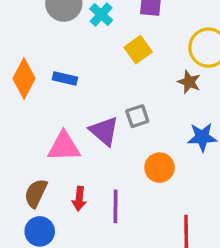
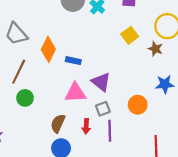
yellow square: (138, 50) -> (130, 35), moved
blue rectangle: (65, 79) -> (73, 61), moved
gray square: (137, 116) -> (103, 109), moved

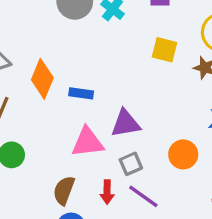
yellow square: (130, 35) -> (164, 50), turned -35
purple triangle: (101, 82) -> (126, 123), turned -45
purple line: (110, 131) -> (143, 196), turned -50

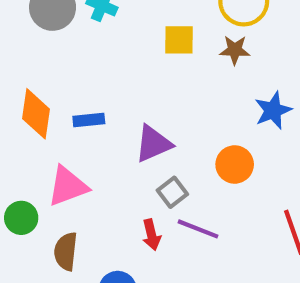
pink triangle: (87, 142) -> (68, 186), moved
brown semicircle: (64, 190) -> (66, 251), moved

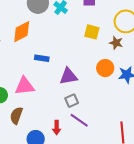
orange diamond: (36, 114) -> (22, 32), moved, turned 40
orange circle: (235, 164) -> (105, 68), moved
red arrow: (151, 235) -> (57, 128), moved

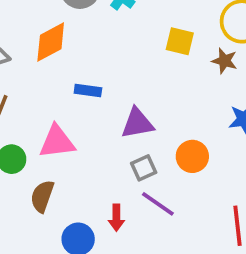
orange circle: (105, 68) -> (192, 156), moved

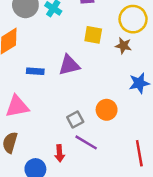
purple triangle: (137, 123) -> (69, 65), moved

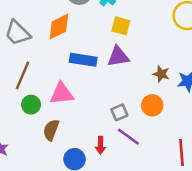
yellow square: (93, 35) -> (121, 26), moved
brown star: (123, 46) -> (161, 74), moved
blue rectangle: (35, 71) -> (83, 60), size x1.5

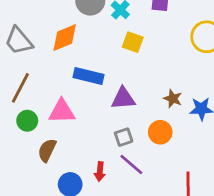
purple triangle: (118, 57) -> (123, 98), moved

